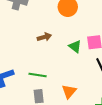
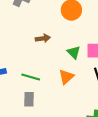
orange triangle: (69, 91) -> (66, 77), moved

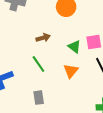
green line: (31, 77) -> (38, 64), moved, turned 48

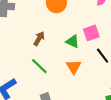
brown arrow: (43, 38) -> (39, 39), turned -32

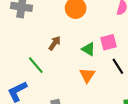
green line: (39, 66) -> (36, 65), moved

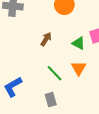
green line: (36, 65) -> (55, 73), moved

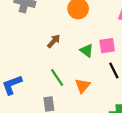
orange triangle: (79, 68) -> (83, 86), moved

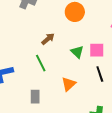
green line: (57, 77) -> (41, 63), moved

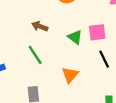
brown arrow: (48, 39) -> (40, 26), turned -112

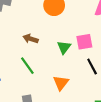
green triangle: (75, 37) -> (64, 47), turned 32

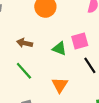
green triangle: (64, 47) -> (59, 48), turned -40

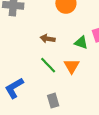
orange triangle: (60, 85) -> (72, 66), moved

